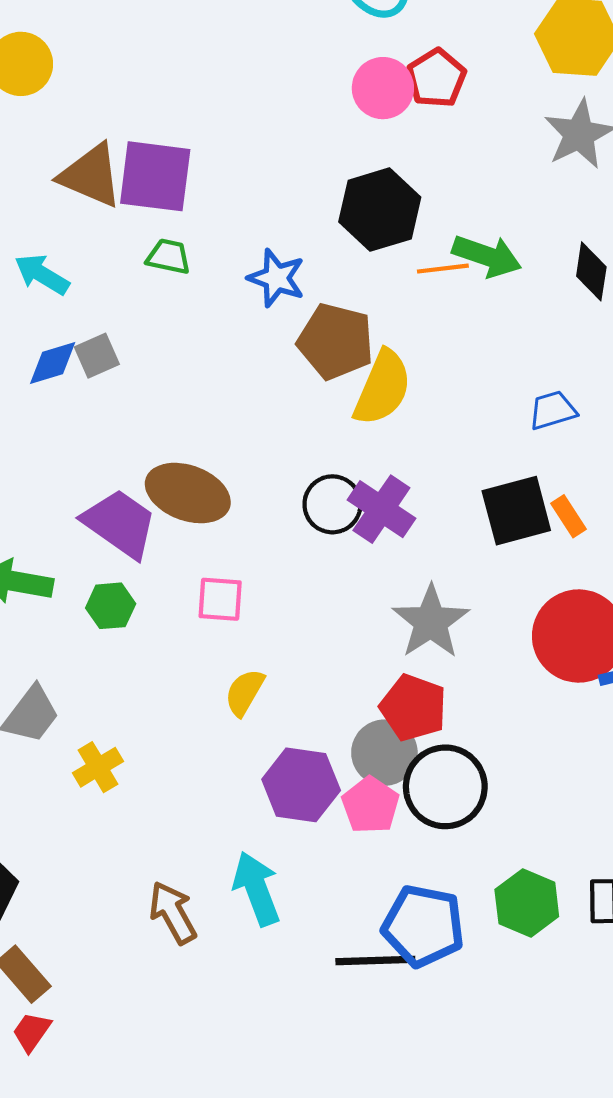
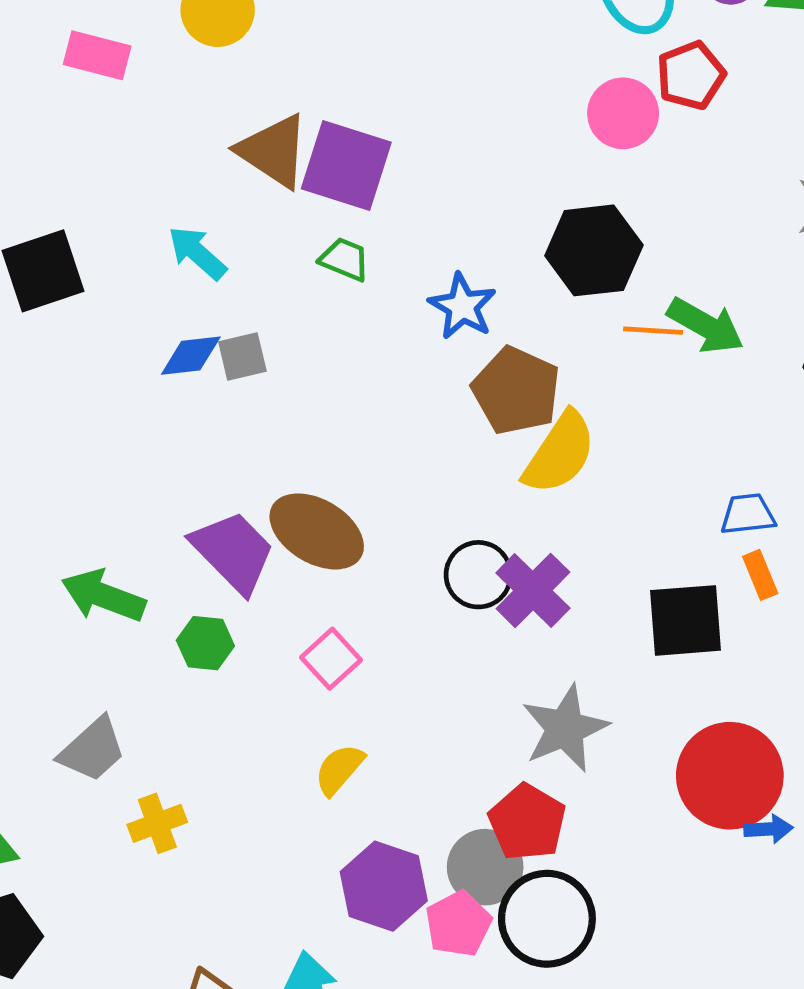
red pentagon: (436, 78) -> (691, 75), moved
orange rectangle: (568, 516) -> (760, 575), moved
pink square: (220, 599) -> (331, 659), turned 33

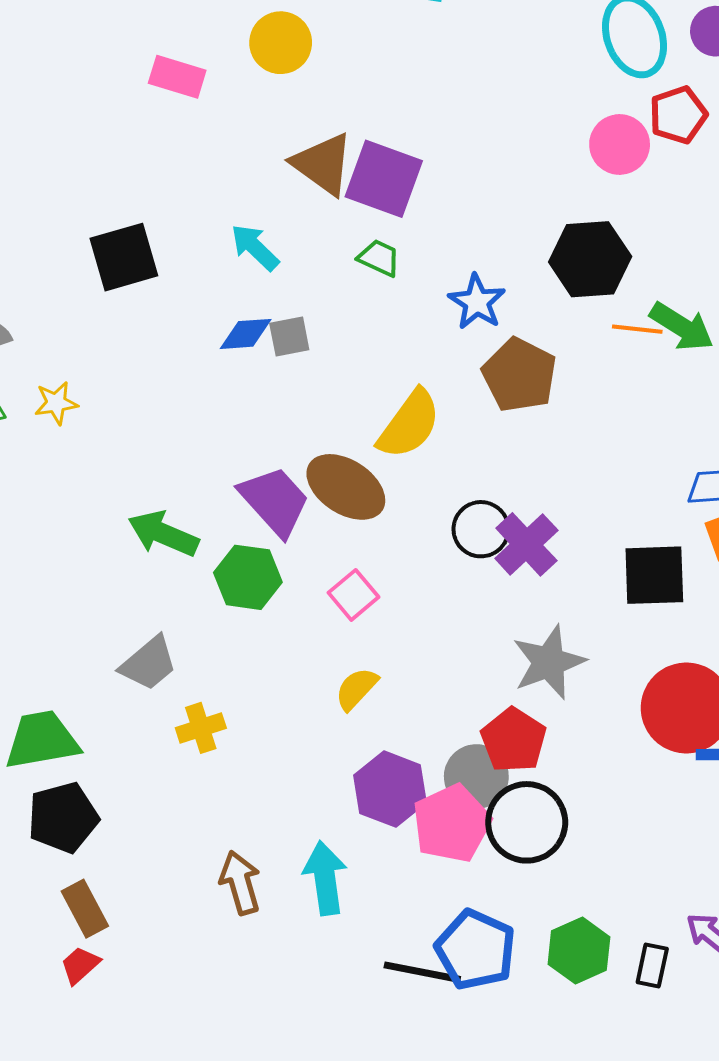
yellow semicircle: (560, 453) -> (409, 424), moved
green hexagon: (205, 643) -> (248, 577), size x1.4
pink pentagon: (458, 924) -> (452, 823), size x1.4

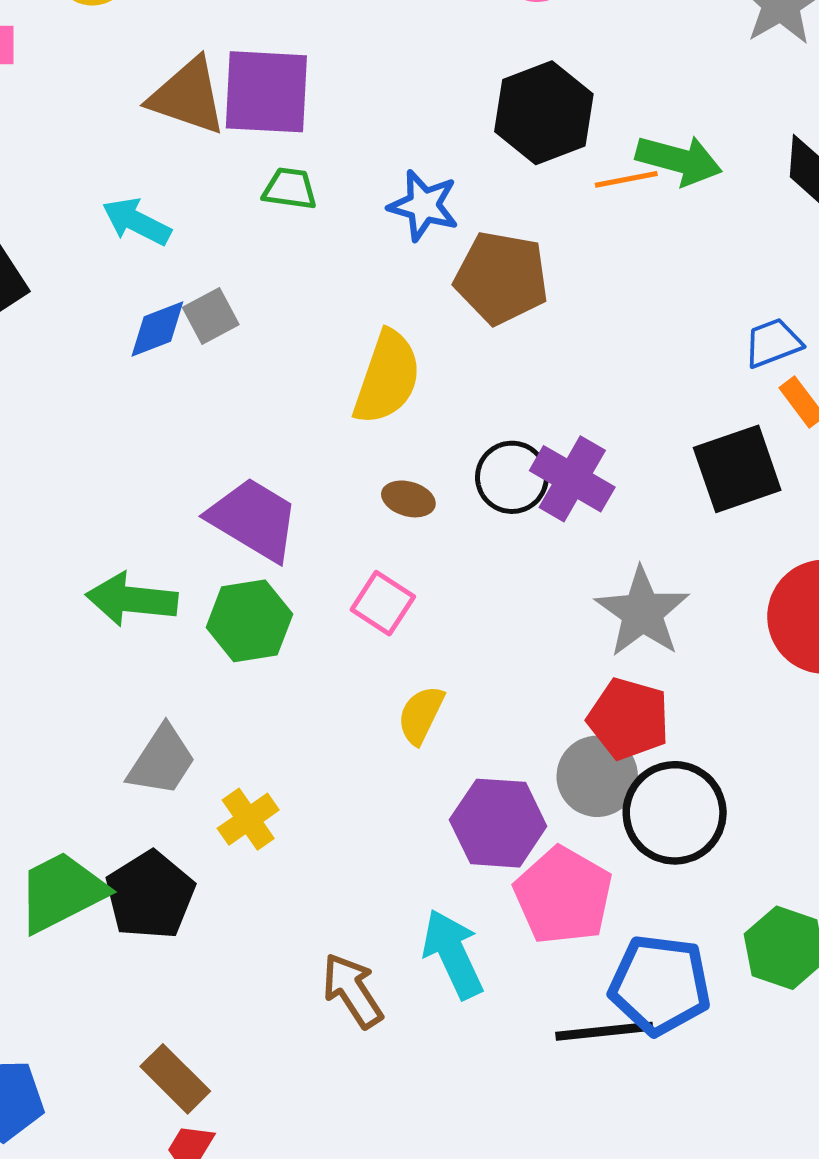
brown ellipse: (346, 487) -> (408, 499), moved, size x0.5
black pentagon: (63, 818) -> (150, 895), moved
pink pentagon: (452, 823) -> (563, 896), moved

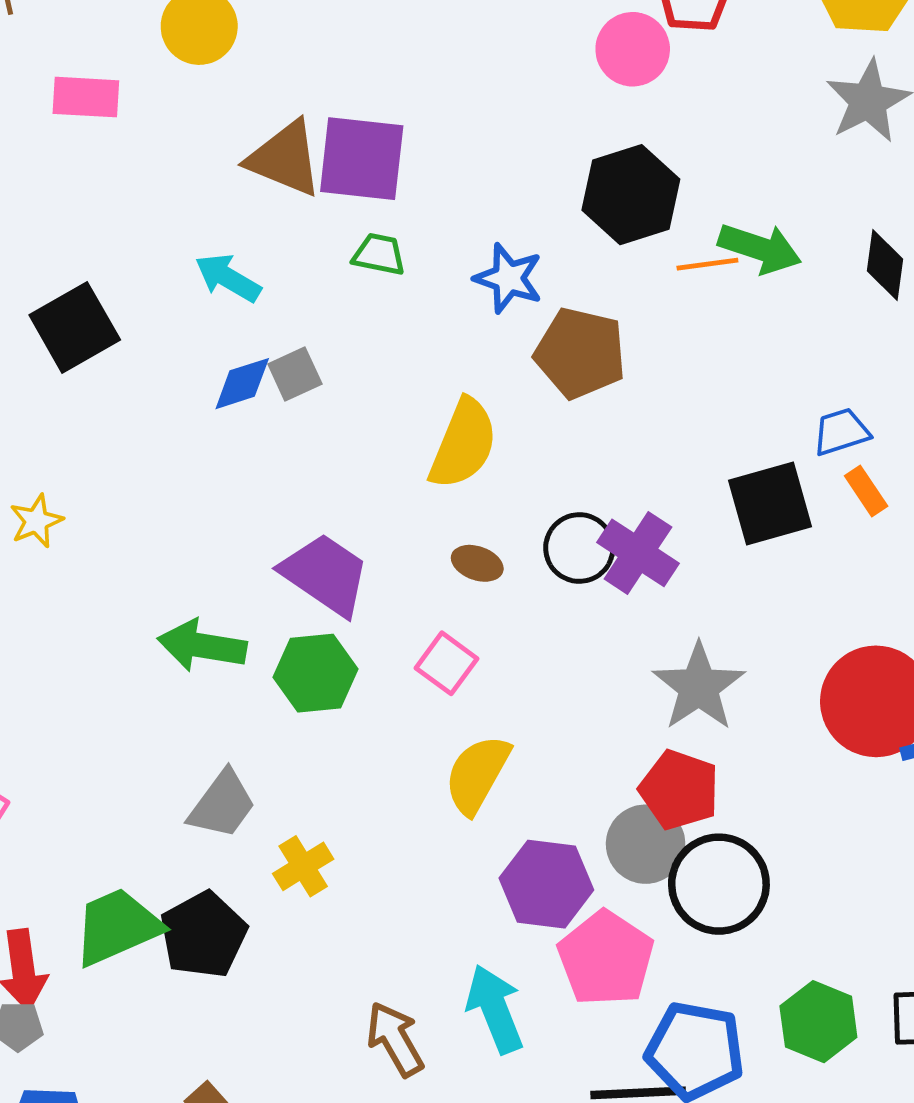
black square: (737, 469) -> (770, 503), moved
yellow semicircle: (421, 715) -> (477, 774), size x1.4

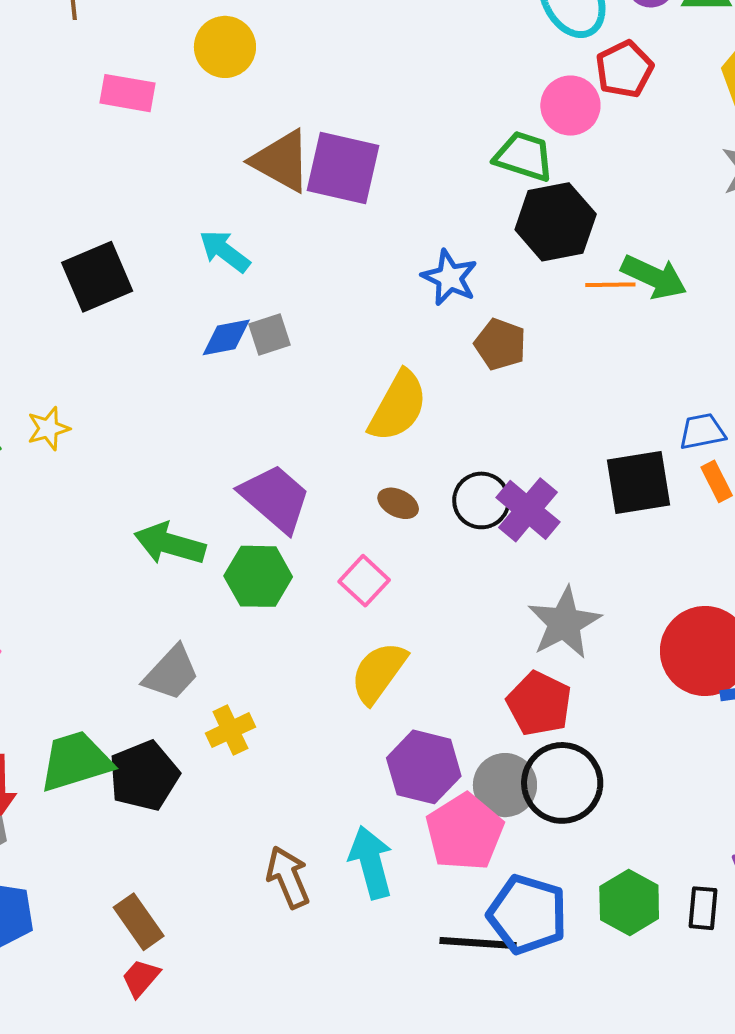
green trapezoid: (379, 254) -> (524, 156), moved, size x1.4
brown pentagon: (580, 353) -> (500, 344), size x0.7
gray circle: (646, 844) -> (505, 785), moved

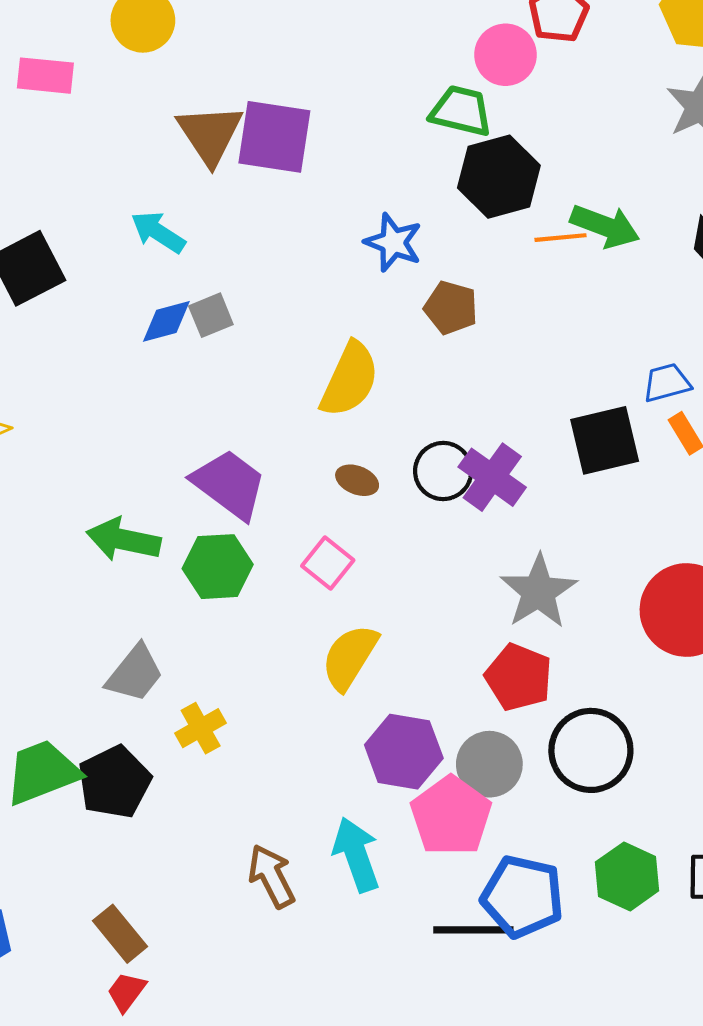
brown triangle: (281, 161) -> (210, 134), turned 32
black circle: (562, 783) -> (591, 750), moved

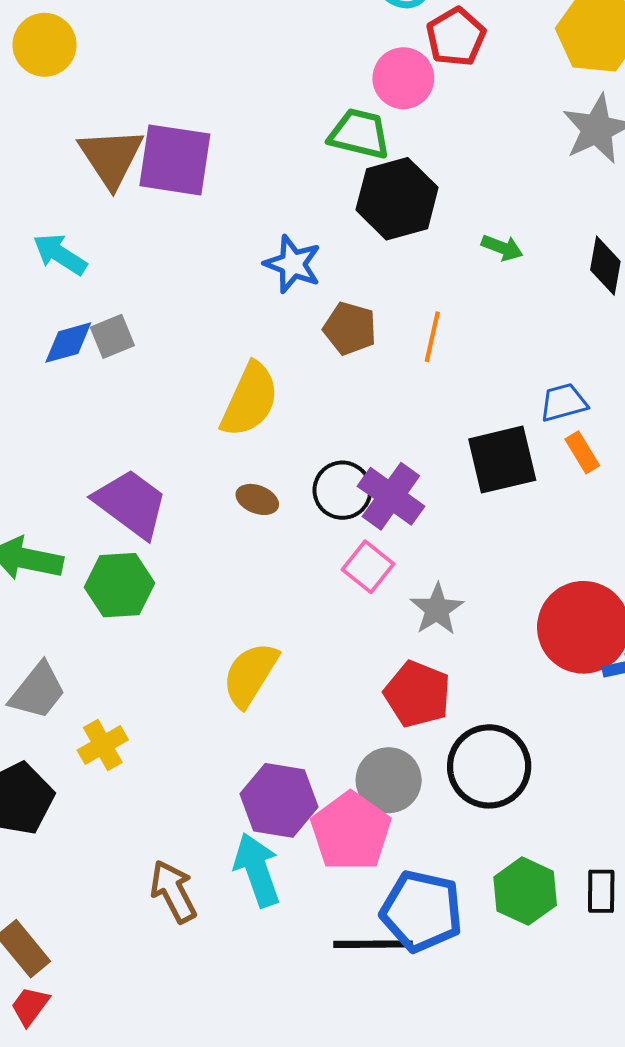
green arrow: (605, 226) -> (502, 248), size x0.6
orange line: (561, 238) -> (432, 337), moved, turned -72
pink square: (328, 563) -> (368, 567), moved
gray star: (538, 592) -> (437, 609), size x0.7
purple hexagon: (404, 752) -> (279, 800), moved

